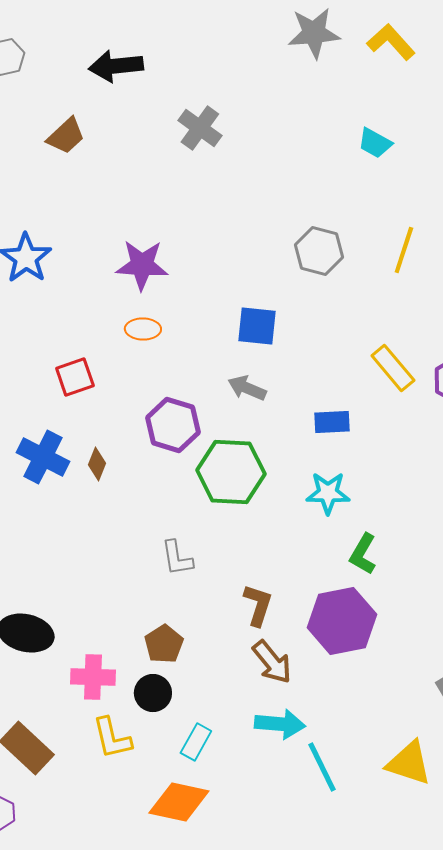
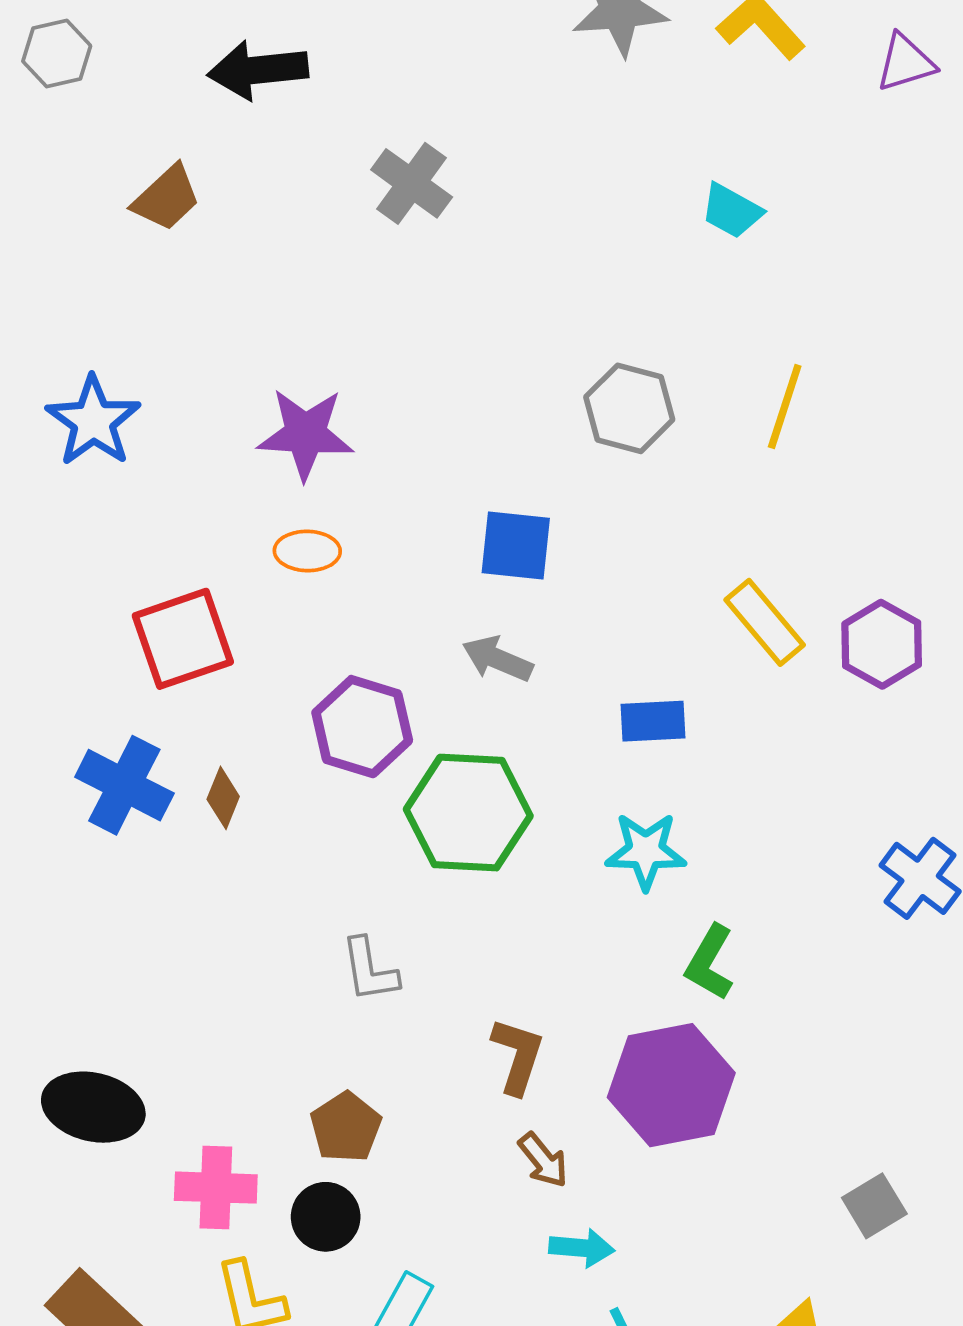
red square: (75, 377) -> (183, 639), size x1.4
brown arrow: (272, 662) -> (543, 1160), size x0.7
cyan arrow: (280, 724) -> (582, 1248), moved, size x0.7

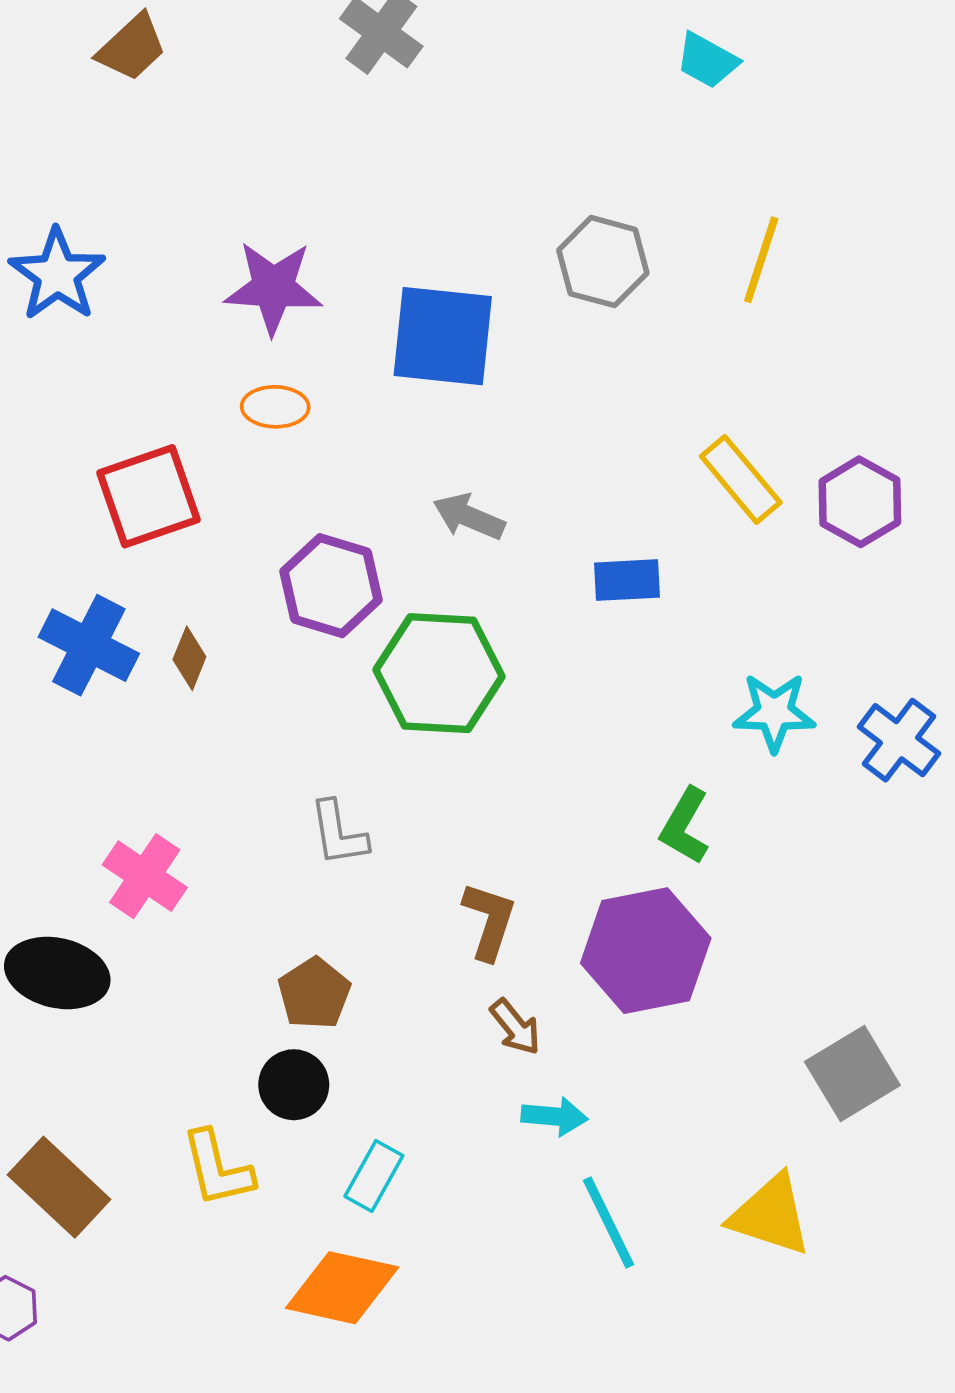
blue square: (516, 546) -> (443, 336), moved, size x1.4
cyan star: (646, 851) -> (774, 712), moved
pink cross: (216, 1188) -> (145, 876), moved, turned 32
gray square: (874, 1206) -> (852, 1074), size x1.4

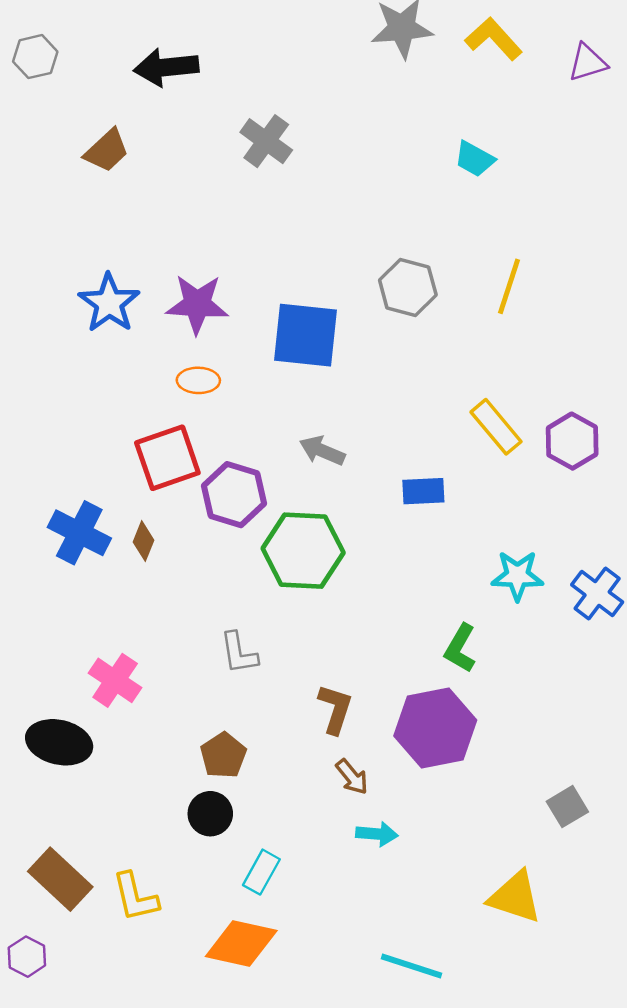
blue star: (57, 275) -> (109, 303), moved
red square: (148, 496) -> (167, 458), moved
gray square: (852, 1074) -> (567, 807), size x0.7
yellow L-shape: (217, 1168) -> (135, 897), moved
cyan line: (608, 1223) -> (411, 966), moved, turned -46

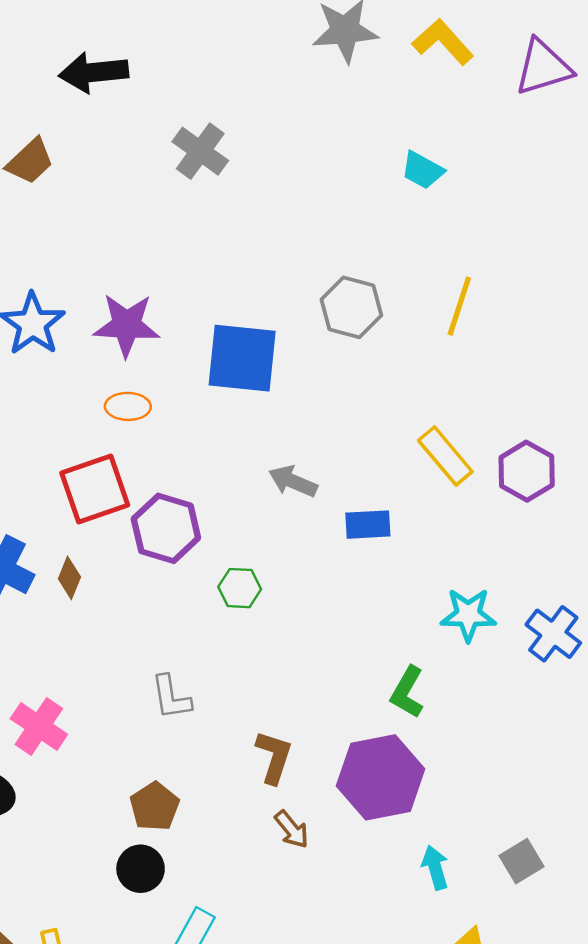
purple triangle: (588, 63) -> (543, 67), size x1.4
gray arrow: (322, 451) -> (293, 481), moved
green hexagon: (303, 551) -> (240, 588), size x0.5
cyan arrow: (377, 834) -> (435, 867), moved, turned -111

